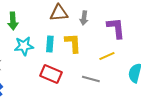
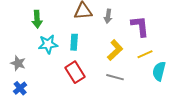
yellow L-shape: (73, 43) -> (115, 50), moved, turned 50
yellow line: (107, 56) -> (145, 54), moved
red rectangle: (51, 74) -> (75, 72), turned 35

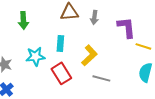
cyan star: (48, 44) -> (35, 56), moved
yellow L-shape: (115, 50) -> (89, 55), moved
yellow line: (145, 54) -> (143, 46), moved, turned 42

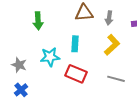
yellow L-shape: (89, 55) -> (112, 45), moved
red rectangle: (61, 73) -> (76, 74), turned -35

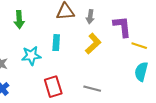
red rectangle: (76, 74) -> (53, 87), moved, turned 50
gray line: (116, 79) -> (92, 89), moved

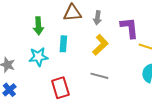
green arrow: (19, 20) -> (38, 26), moved
gray line: (92, 89) -> (99, 76), moved

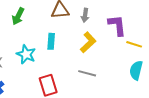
green arrow: (38, 26) -> (18, 16), moved, turned 30
cyan star: (38, 57) -> (26, 54), turned 30

